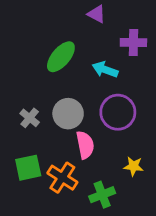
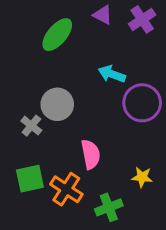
purple cross: (133, 43) -> (142, 19), moved, turned -35
green ellipse: (61, 57) -> (57, 35), moved
purple circle: (118, 112) -> (142, 103), moved
gray circle: (68, 114) -> (57, 104), moved

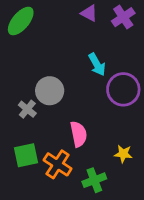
green ellipse: (57, 35) -> (21, 21), moved
cyan arrow: (112, 74) -> (97, 64), turned -140

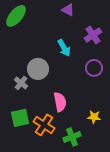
purple cross: (123, 17) -> (93, 35), moved
cyan arrow: (97, 64) -> (64, 48), moved
purple circle: (123, 89) -> (94, 68), size x0.7

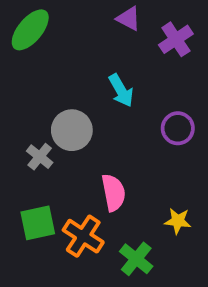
purple cross: (93, 35) -> (176, 39), moved
green cross: (72, 137) -> (136, 259), turned -30

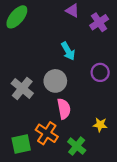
gray circle: (72, 130) -> (55, 81), moved
gray cross: (40, 157) -> (22, 88), size x1.5
green square: (38, 223) -> (21, 144), moved

